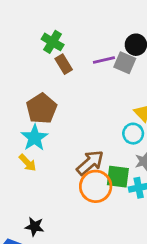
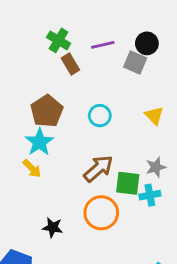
purple line: (104, 60) -> (103, 45), moved
cyan circle: (133, 134) -> (100, 116), moved
orange circle: (96, 186) -> (101, 213), moved
black star: (35, 227) -> (53, 227), moved

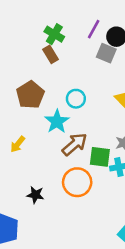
green cross: (59, 40) -> (54, 34), moved
purple line: (103, 45) -> (94, 29), moved, turned -48
cyan star: (39, 142) -> (57, 121), moved
yellow arrow: (32, 169) -> (18, 144), turned 84

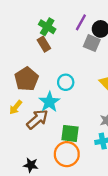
yellow arrow: (18, 144) -> (16, 107), moved
brown arrow: (75, 144) -> (37, 119), moved
green square: (100, 157) -> (70, 133), moved

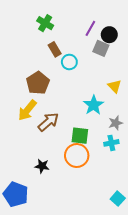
green cross: (47, 27) -> (45, 23), moved
cyan circle: (66, 82) -> (69, 62), moved
cyan star: (49, 102) -> (94, 105), moved
yellow arrow: (16, 107) -> (27, 110), size x1.5

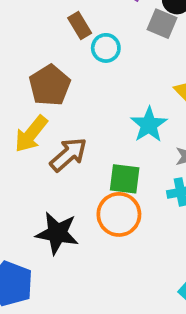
black star: (42, 166) -> (57, 233), size x1.6

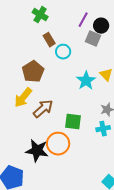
cyan star: (149, 125) -> (86, 81), moved
orange circle: (119, 214) -> (58, 144), moved

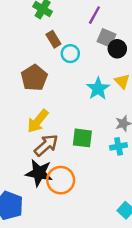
black circle: (101, 26) -> (117, 49), moved
yellow arrow: (23, 98) -> (38, 121), moved
brown arrow: (43, 109) -> (46, 145), moved
orange circle: (58, 144) -> (61, 180), moved

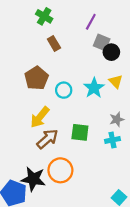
cyan circle: (70, 54) -> (64, 90), moved
black star: (39, 173) -> (33, 179), moved

